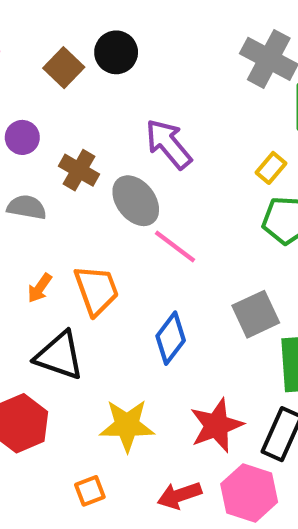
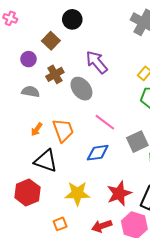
brown square: (64, 68) -> (51, 41), moved
brown cross: (79, 170) -> (55, 74), turned 30
pink line: (175, 247) -> (105, 122), moved
blue diamond: (171, 338) -> (98, 153), turned 45

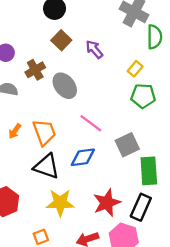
brown square: (51, 41) -> (61, 40), moved
purple arrow: (97, 62) -> (94, 49), moved, size x0.7
black triangle: (46, 161) -> (47, 166), moved

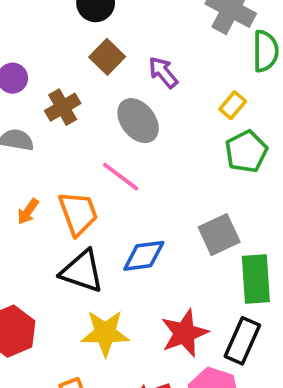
gray ellipse: (65, 86) -> (138, 121), moved
green pentagon: (143, 96) -> (246, 152), turned -30
pink line: (91, 123) -> (121, 177), moved

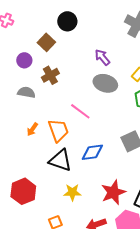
brown square: (107, 57) -> (46, 42), moved
gray ellipse: (138, 121) -> (105, 83), moved, turned -35
yellow star: (105, 333) -> (72, 192), size x0.7

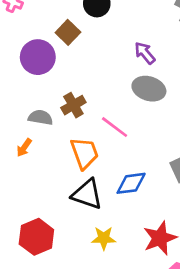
purple circle: (24, 60) -> (38, 57), size x1.6
brown cross: (50, 75) -> (73, 105), moved
gray semicircle: (26, 92) -> (41, 117), moved
orange arrow: (32, 129) -> (24, 148), moved

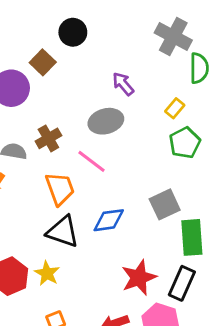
gray ellipse: (149, 89) -> (106, 121), moved, turned -32
yellow star: (104, 238) -> (47, 273), moved, turned 30

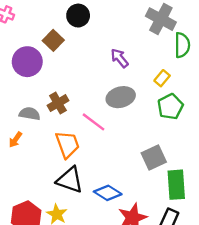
gray ellipse: (106, 121) -> (121, 97), moved
blue diamond: (109, 220) -> (108, 193), moved, turned 40

